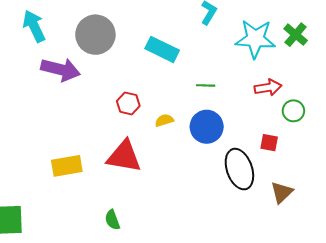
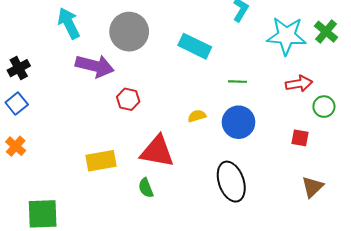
red hexagon: (128, 103) -> (128, 99), moved
black ellipse: (239, 169) -> (231, 182), moved
green semicircle: (112, 220) -> (146, 188), moved

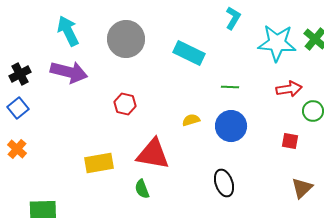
purple arrow: (95, 66) -> (69, 72), moved
black ellipse: (231, 182) -> (224, 183), size x0.7

